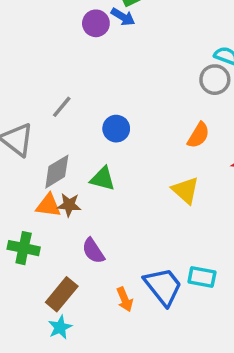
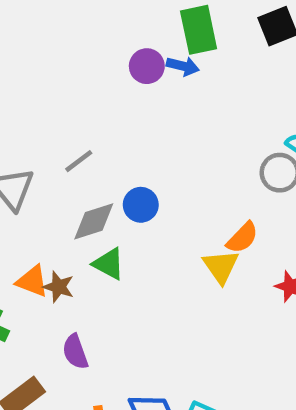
blue arrow: (123, 17) -> (183, 66), turned -30
gray diamond: (57, 172) -> (94, 221), moved
yellow triangle: (185, 190) -> (221, 266), moved

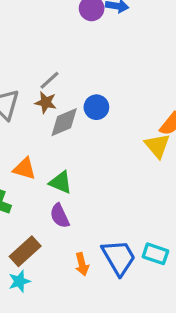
green triangle: (109, 264) -> (61, 182), moved
brown star: (59, 287) -> (46, 102), moved

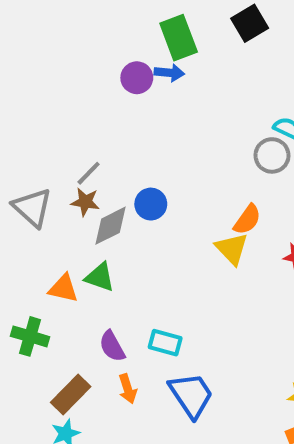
green triangle: (61, 182) -> (100, 277), moved
cyan rectangle: (155, 254) -> (165, 343), moved
orange arrow: (82, 264) -> (128, 389), moved

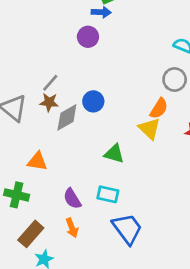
purple circle: (137, 78) -> (88, 37), moved
gray circle: (272, 155) -> (175, 79), moved
green triangle: (100, 277) -> (114, 154), moved
orange arrow: (128, 389) -> (72, 228), moved
brown rectangle: (71, 394) -> (31, 234), moved

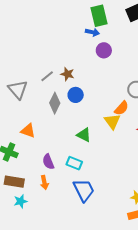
purple circle: (88, 37) -> (104, 50), moved
brown star: (49, 102) -> (67, 74), moved
gray diamond: (67, 117) -> (55, 103), turned -45
brown rectangle: (31, 234) -> (14, 182), turned 48

